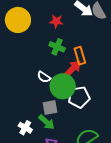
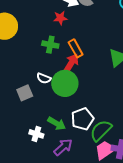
red star: (56, 21) -> (60, 18), moved
white pentagon: (79, 97) -> (82, 119), moved
gray square: (50, 107) -> (25, 93), moved

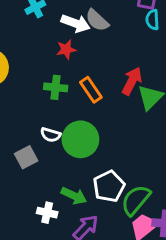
red arrow: (71, 63) -> (132, 81), moved

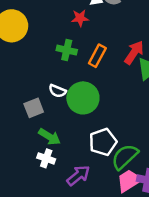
orange rectangle: (91, 90) -> (97, 56), turned 55
green arrow: (74, 196) -> (50, 137), moved

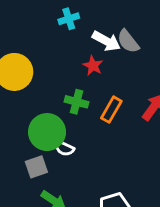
red star: (80, 18) -> (93, 66), turned 30
green circle: (83, 98) -> (47, 132), moved

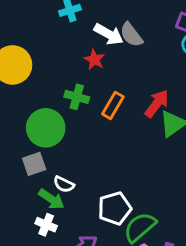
white semicircle: (64, 148) -> (64, 184), moved

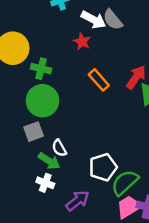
green cross: (77, 97) -> (41, 69), moved
orange rectangle: (113, 105) -> (99, 80), turned -70
white semicircle: (64, 184) -> (59, 148), turned 36

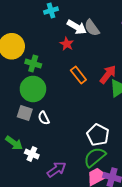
gray square: (34, 132) -> (25, 113), turned 35
white semicircle: (59, 148) -> (44, 118), moved
green arrow: (49, 161) -> (14, 143), moved
white pentagon: (103, 167) -> (98, 135), moved, turned -30

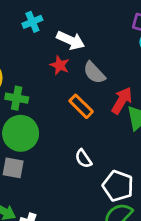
gray semicircle: (92, 28) -> (94, 73), moved
white semicircle: (44, 118) -> (83, 159), moved

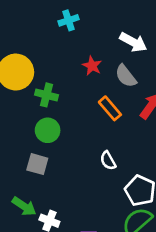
white arrow: (71, 40) -> (133, 42), moved
green circle: (21, 133) -> (48, 130), size x0.7

